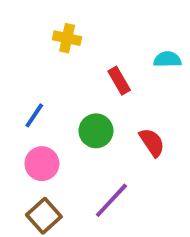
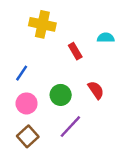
yellow cross: (67, 38) -> (42, 24), size x1.5
green circle: (96, 131) -> (61, 95), moved

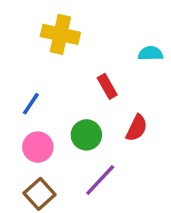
red rectangle: (75, 51) -> (107, 86), moved
red semicircle: (96, 90) -> (137, 128), turned 60

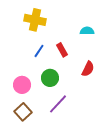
blue line: (31, 104) -> (39, 51), moved
red semicircle: (137, 128) -> (88, 69), moved

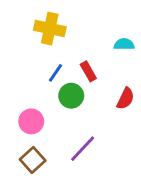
green circle: (50, 78) -> (71, 96), moved

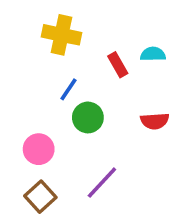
red rectangle: (88, 71) -> (118, 65), moved
red semicircle: (125, 99) -> (155, 121), turned 60

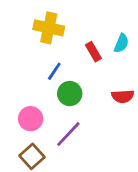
cyan semicircle: (153, 54) -> (121, 43), turned 114
purple line: (102, 183) -> (68, 134), moved

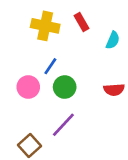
red rectangle: (93, 52) -> (82, 22), moved
pink circle: (31, 119) -> (28, 87), moved

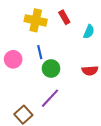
blue line: (50, 66) -> (40, 52), turned -48
pink circle: (28, 87) -> (13, 59), moved

